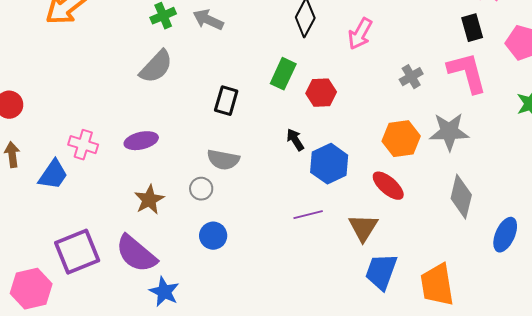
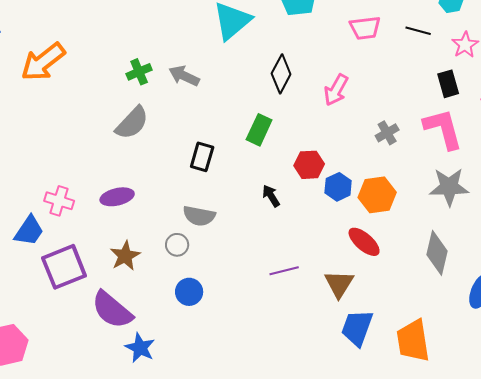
red hexagon: (321, 93) -> (309, 165), moved
gray star: (449, 132) -> (449, 187), moved
blue hexagon: (329, 164) -> (338, 187), moved, size x0.7
purple square: (77, 252) -> (64, 267), moved

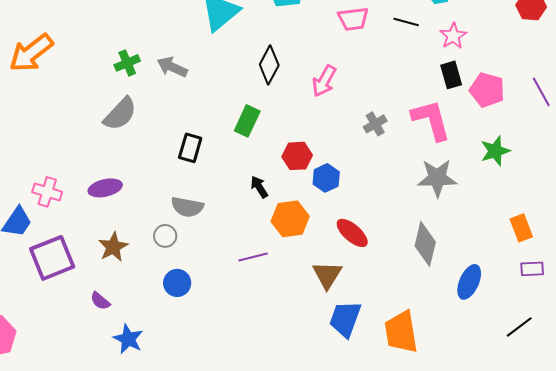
black rectangle: (448, 84) -> (451, 75), moved
orange hexagon: (377, 195) -> (290, 219), moved
purple line: (284, 271) -> (253, 257), moved
purple semicircle: (112, 310) -> (100, 301), size x0.5

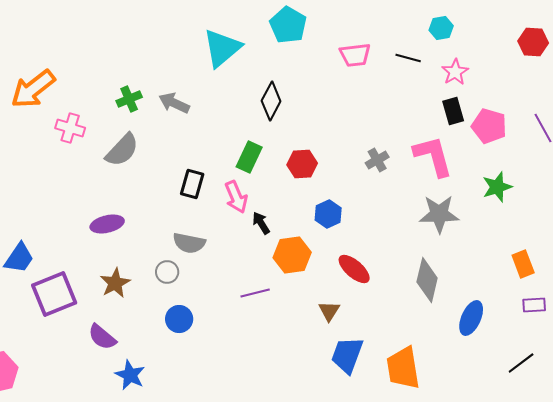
pink arrow: (324, 81) -> (236, 197), moved, turned -52
red hexagon: (297, 156) -> (302, 164), moved
pink cross: (47, 192) -> (70, 128), moved
brown triangle: (327, 275) -> (329, 311), size x0.7
purple semicircle: (100, 301) -> (102, 337), size x1.4

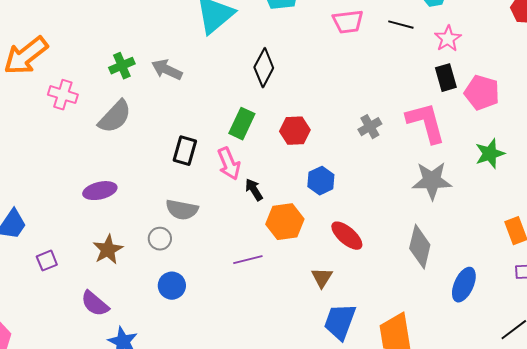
purple square: (54, 294) -> (47, 261), size x0.5

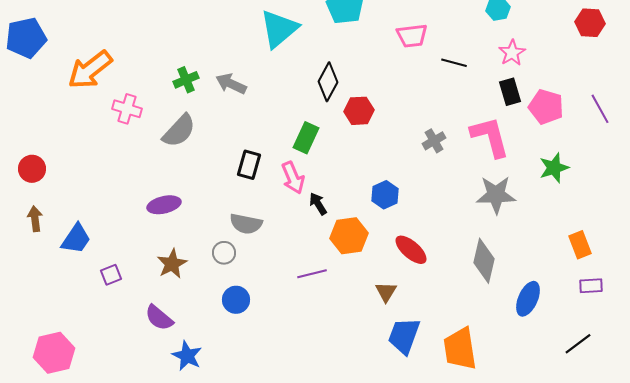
black line: (401, 25) -> (454, 63), moved
red hexagon: (295, 131) -> (359, 111), moved

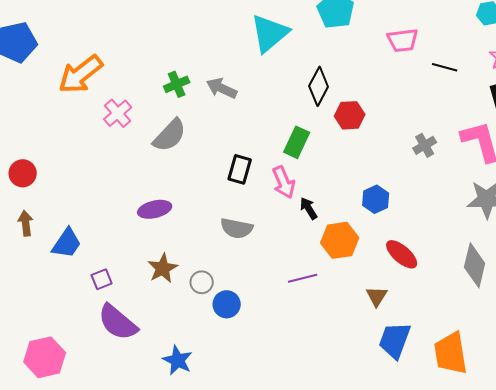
pink cross: (127, 109) -> (118, 113), turned 32
gray circle: (224, 253) -> (202, 282), moved
purple semicircle: (159, 318) -> (118, 322), moved, size x1.4

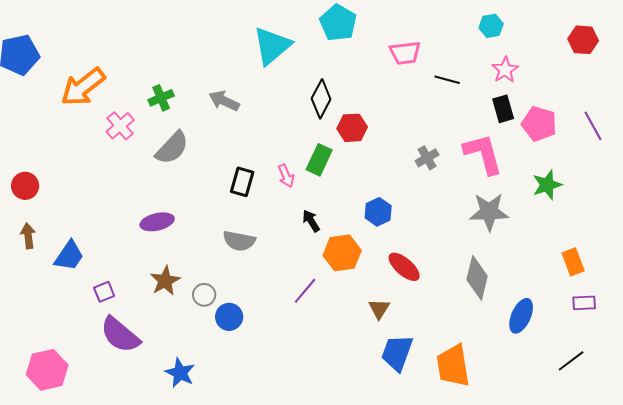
green cross: (177, 84) -> (161, 98), moved
green rectangle: (297, 142) -> (319, 160), moved
pink arrow: (284, 182) -> (286, 176), moved, size x0.7
purple line: (303, 278) -> (305, 291), turned -36

